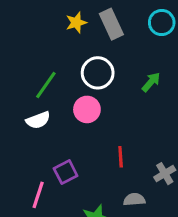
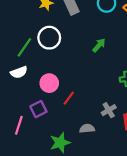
white circle: (98, 73) -> (49, 38), moved
pink circle: (87, 109) -> (49, 83), moved
red line: (121, 157) -> (69, 98), moved, turned 40

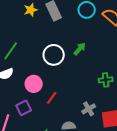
white circle: (49, 38) -> (54, 55), moved

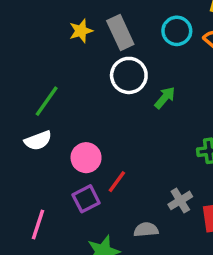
white circle: (54, 55) -> (129, 75), moved
purple square: (24, 108) -> (86, 199), moved

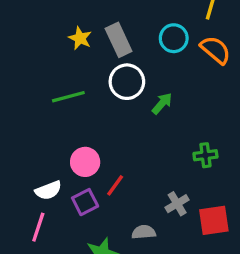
yellow star: (81, 31) -> (80, 38), turned -30
green line: (47, 101) -> (68, 97), moved, turned 40
white semicircle: (38, 141) -> (48, 190), moved

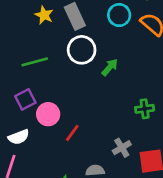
purple square: (85, 202) -> (25, 99), moved

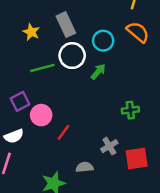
yellow star: (44, 15) -> (31, 32), moved
cyan circle: (119, 15) -> (103, 41), moved
green line: (35, 62) -> (42, 68), moved

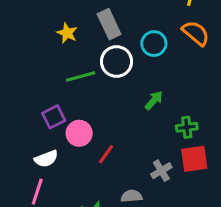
green arrow: (98, 72) -> (154, 100), moved
red square: (137, 158) -> (194, 159), moved

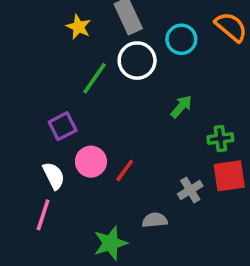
green line: (81, 76) -> (95, 78), turned -40
pink circle: (79, 133) -> (91, 162), moved
white semicircle: (46, 159) -> (54, 176), turned -95

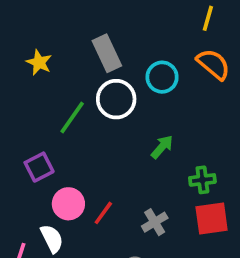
yellow star: (79, 27) -> (39, 62), moved
white semicircle: (54, 176) -> (52, 239), moved
gray cross: (190, 190) -> (155, 222), moved

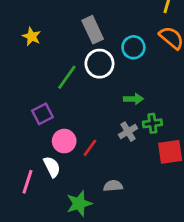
yellow star: (39, 62) -> (32, 36), moved
green arrow: (162, 147) -> (133, 99), turned 48
green cross: (202, 180) -> (152, 123), moved
gray cross: (155, 222) -> (128, 132), moved

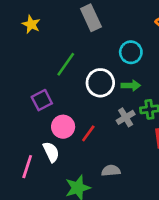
cyan circle: (133, 47) -> (131, 52), moved
white circle: (99, 64) -> (100, 83), moved

